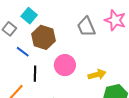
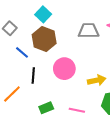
cyan square: (29, 16) -> (43, 14), moved
gray trapezoid: (86, 27) -> (89, 31), turned 110

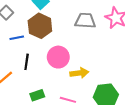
blue line: (22, 52) -> (17, 38), turned -56
yellow arrow: (97, 80) -> (79, 73), moved

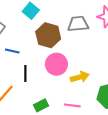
brown hexagon: (40, 26) -> (48, 35), moved
blue line: (17, 38) -> (12, 51), turned 32

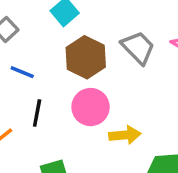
gray trapezoid: (78, 24) -> (138, 48), turned 40

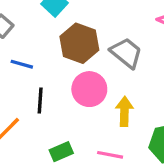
gray trapezoid: (138, 48) -> (126, 53), moved
yellow arrow: (125, 135) -> (124, 111), turned -76

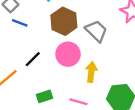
blue line: (22, 64) -> (20, 23), moved
black line: (40, 101) -> (33, 59), turned 36

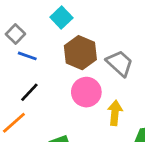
black line: (33, 59) -> (29, 92), moved

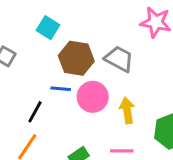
blue line: (27, 56) -> (61, 89), moved

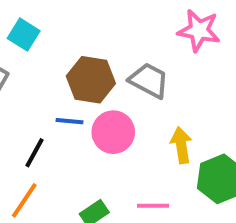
cyan square: (48, 28) -> (24, 35), moved
yellow arrow: (127, 110) -> (181, 145), moved

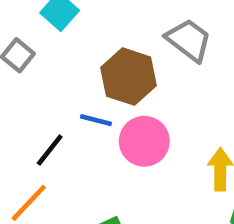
gray trapezoid: (149, 80) -> (189, 40), moved

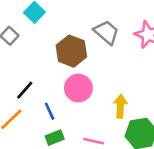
blue line: (96, 120) -> (50, 111), moved, turned 48

